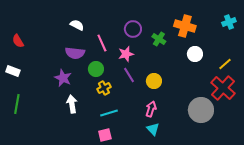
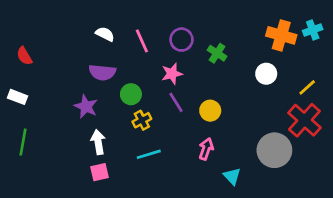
orange cross: (185, 26) -> (281, 35), moved
pink line: (102, 43) -> (142, 41), moved
cyan triangle: (153, 129) -> (232, 176), moved
pink square: (105, 135) -> (100, 172), moved

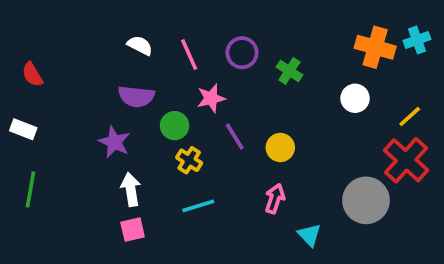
pink star: (172, 74) -> (211, 98), moved
yellow cross: (142, 120) -> (189, 160), turned -30

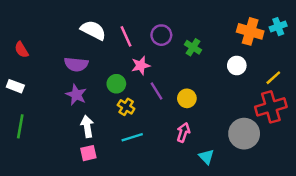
white semicircle: (140, 45) -> (93, 30), size x1.5
purple semicircle: (136, 96) -> (76, 64), moved
red cross: (406, 160) -> (271, 107), turned 32

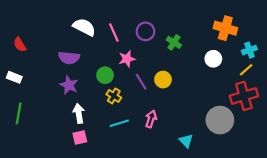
cyan cross: (278, 27) -> (249, 50), moved
yellow circle: (187, 98) -> (163, 80), moved
pink arrow: (183, 132) -> (151, 119), moved

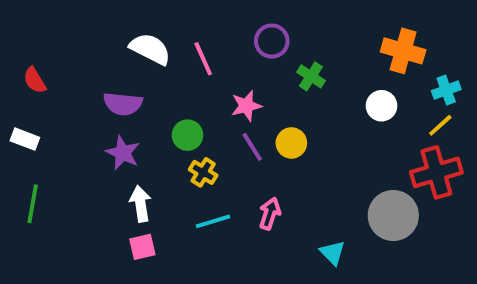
purple circle: (146, 31) -> (272, 41), moved
pink star: (127, 59) -> (246, 106), moved

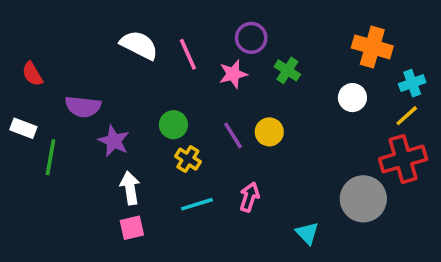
purple semicircle: (123, 104) -> (83, 107), moved
pink star: (246, 106) -> (233, 74), moved
green line: (33, 204) -> (50, 157), moved

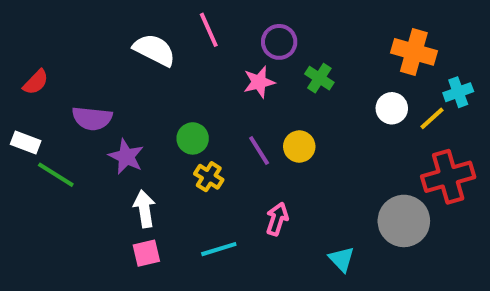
pink line: (188, 54) -> (209, 30), moved
red semicircle: (32, 74) -> (36, 82), turned -105
yellow line: (407, 116) -> (432, 118), moved
green line: (50, 157) -> (56, 175), turned -68
cyan line: (197, 204) -> (219, 249), moved

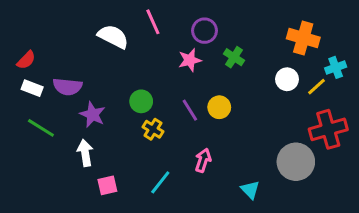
white rectangle: (26, 142) -> (32, 88), moved
white arrow: (144, 209) -> (85, 153), moved
cyan line: (219, 249) -> (160, 182), turned -35

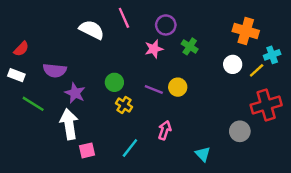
white rectangle: (32, 88) -> (16, 75), moved
purple line: (190, 110) -> (154, 89), turned -36
white arrow: (85, 153) -> (69, 124), size x1.4
gray circle: (296, 162) -> (240, 131), size x0.7

